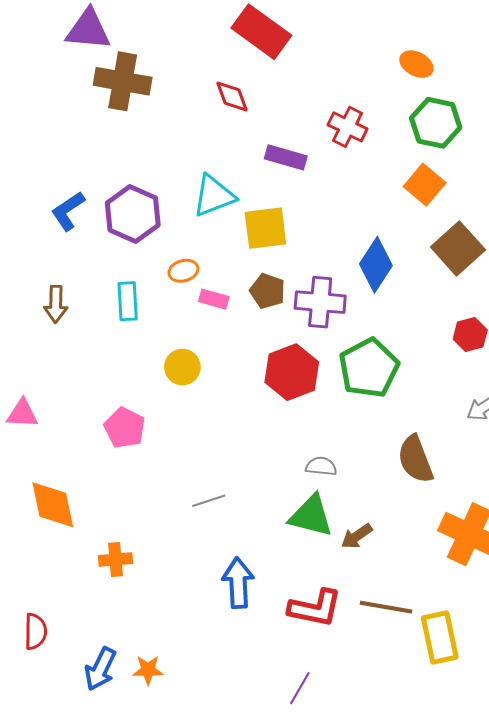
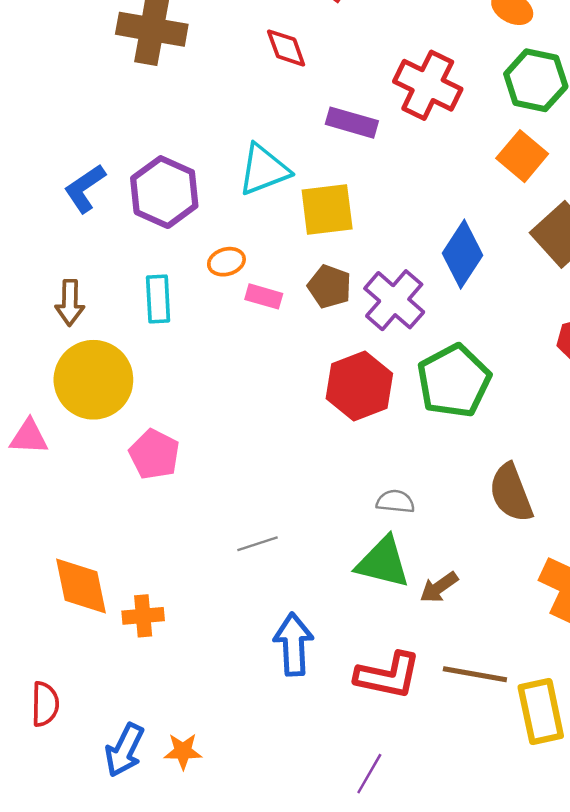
red cross: (348, 127) -> (428, 85), size x1.4
purple cross: (320, 302) -> (394, 300), turned 36
yellow circle: (182, 367) -> (93, 380), moved, size x1.8
orange diamond: (53, 505) -> (81, 586), moved

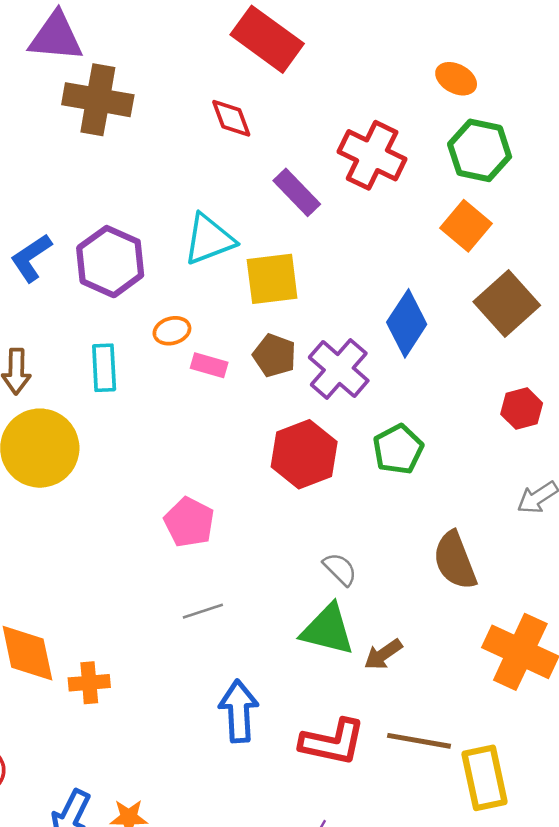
purple rectangle: (352, 123) -> (297, 192), turned 30
green pentagon: (454, 381) -> (398, 449), size x0.7
pink pentagon: (154, 454) -> (189, 522), moved
gray semicircle: (395, 502) -> (340, 569), turned 39

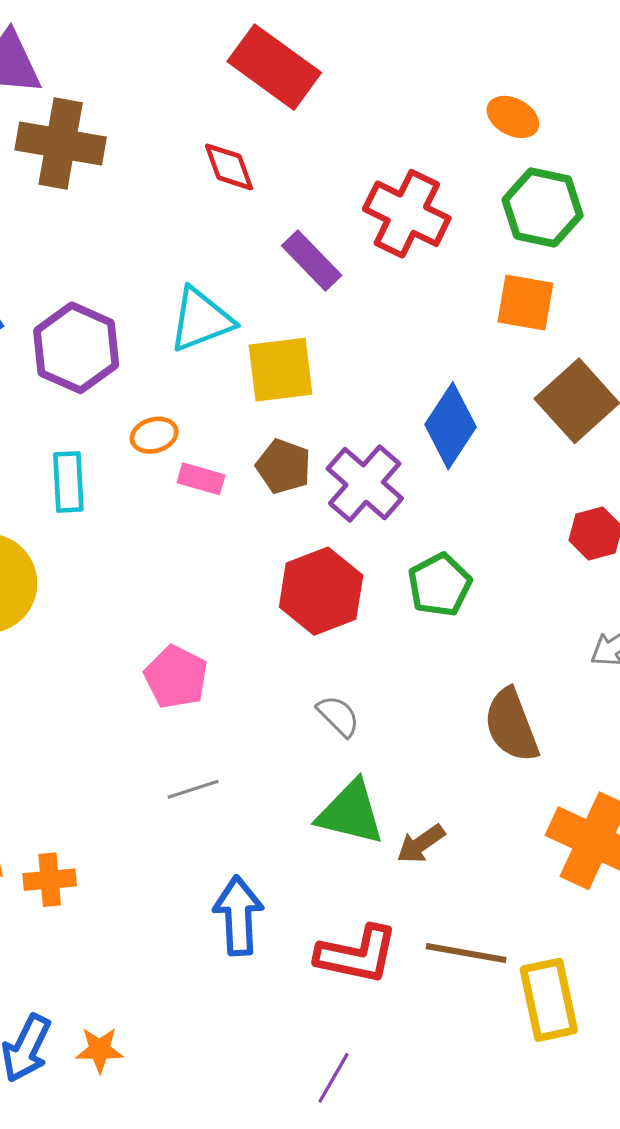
orange square: (466, 226) -> (525, 303), turned -30
gray semicircle: (340, 569) -> (338, 716), moved

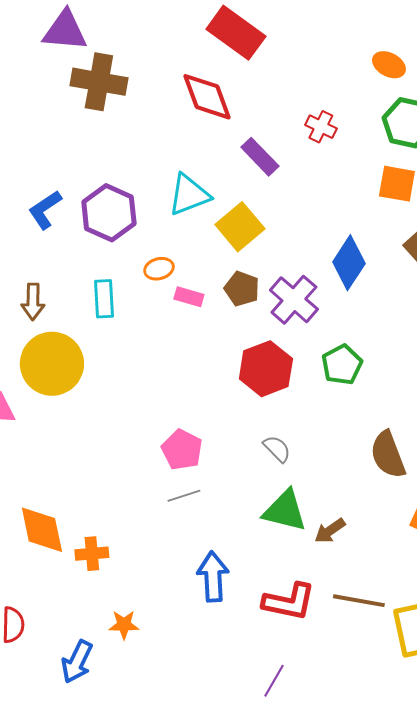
red diamond: (229, 167) -> (207, 97), size x1.5
red cross: (407, 214) -> (321, 127), size x0.6
yellow square: (280, 370) -> (240, 227), turned -33
pink pentagon: (176, 677) -> (182, 450), moved
orange star: (100, 1050) -> (124, 625), moved

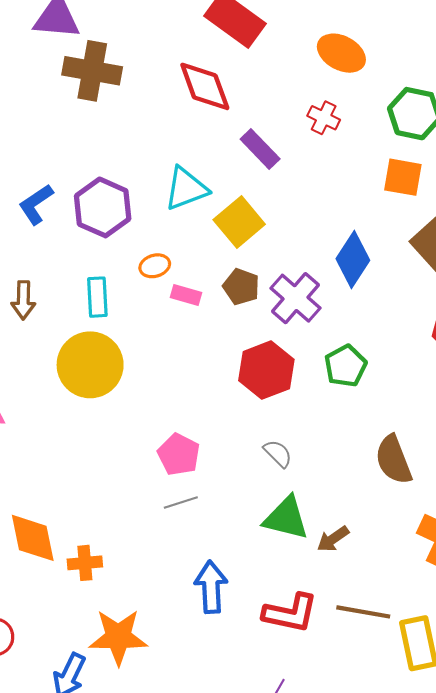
orange ellipse: (389, 65) -> (341, 53), moved, size x1.4
yellow circle: (52, 364) -> (90, 365), moved
orange star: (124, 625) -> (118, 637), size x1.8

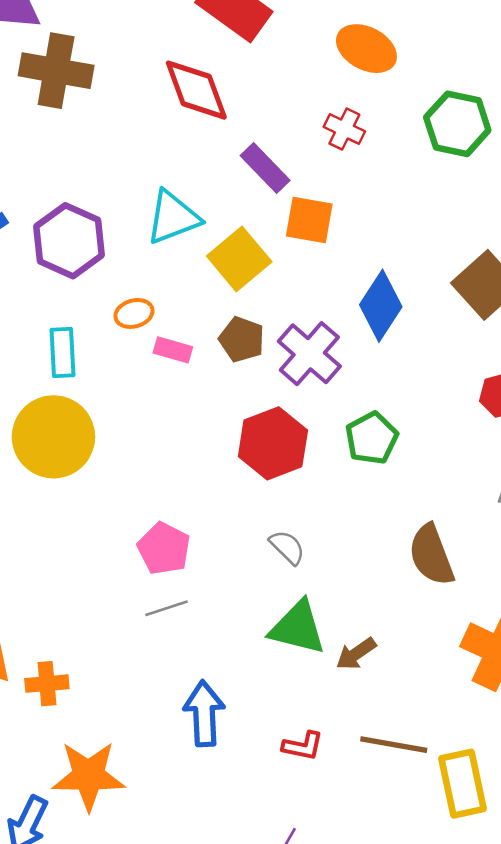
orange square: (403, 177) -> (309, 220), moved
red L-shape: (290, 613) -> (303, 746), size x0.6

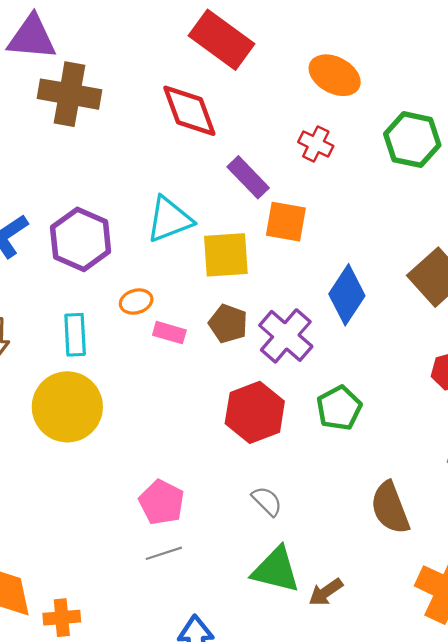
yellow square: (239, 259) -> (226, 255), turned 36

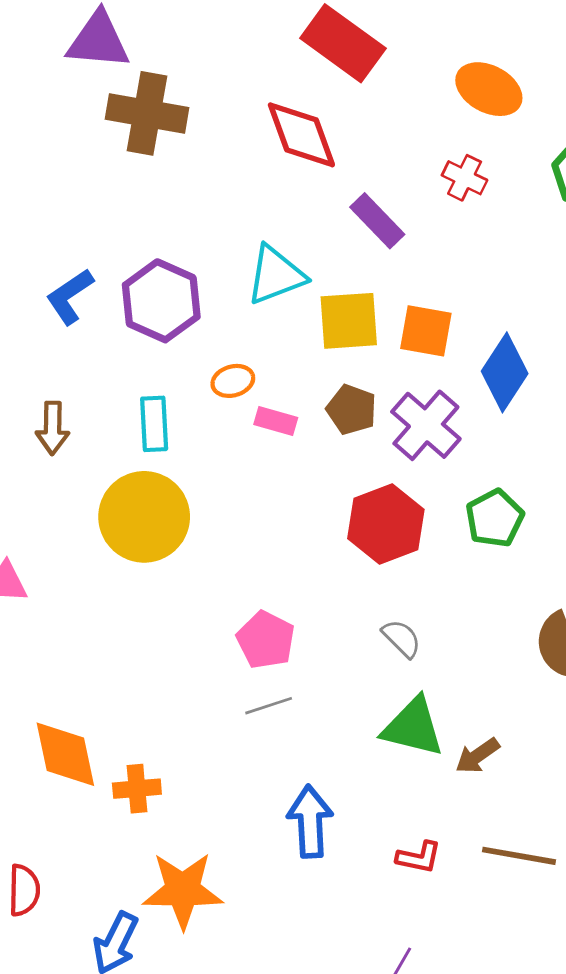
orange square: (286, 222) -> (426, 331), moved

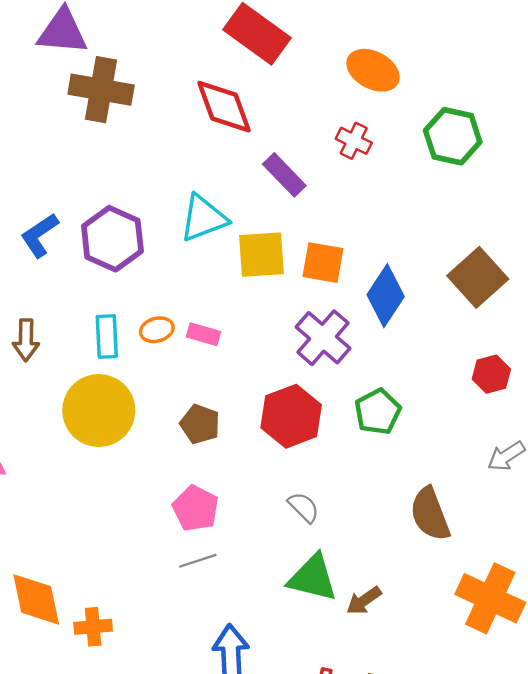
orange ellipse: (233, 381) -> (157, 330), moved
brown pentagon: (352, 410) -> (200, 424), moved

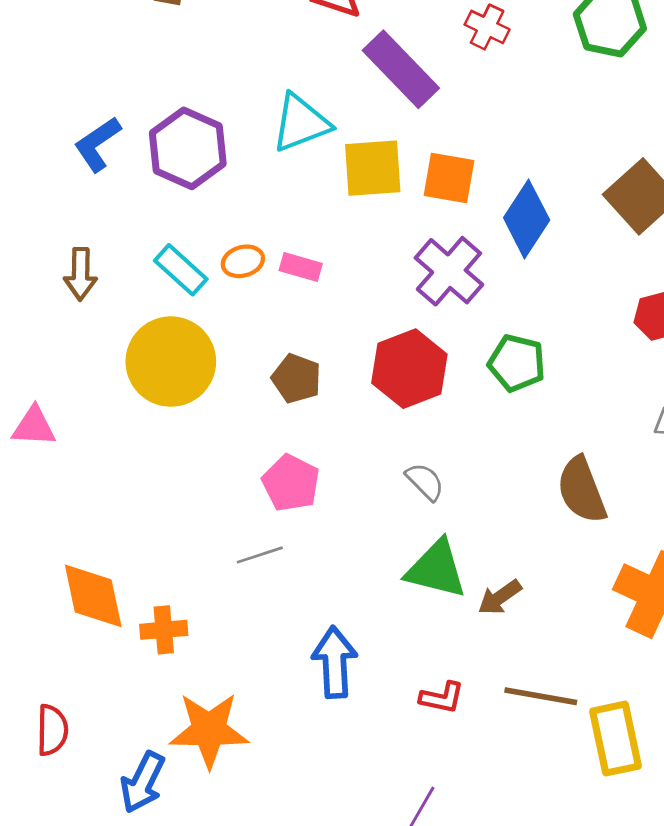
purple rectangle: (284, 175) -> (401, 69), size x1.4
cyan rectangle: (107, 337) -> (181, 270), turned -45
green pentagon: (378, 412) -> (517, 363), turned -30
gray line: (198, 561) -> (260, 555), moved

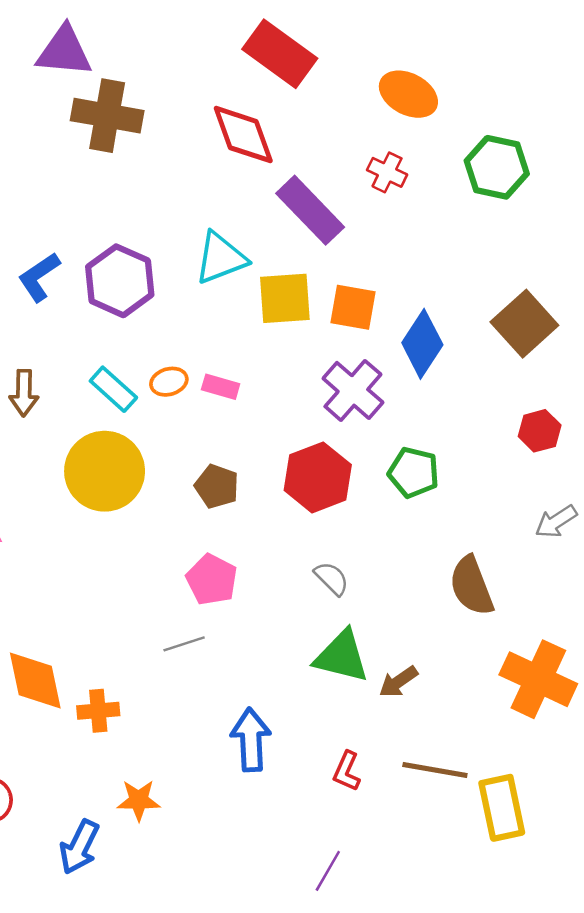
red L-shape: (442, 698) -> (347, 771), turned 102
orange star: (209, 730) -> (139, 800), size x0.6

